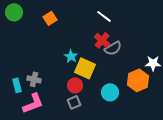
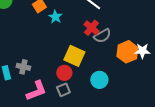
cyan star: (71, 56) -> (55, 17), moved
orange hexagon: (138, 80) -> (127, 52), moved
pink L-shape: (33, 103) -> (36, 91), moved

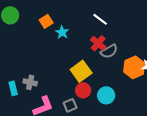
yellow square: (74, 56) -> (81, 71), turned 30
red circle: (64, 73) -> (83, 90), moved

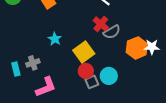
cyan star: (62, 32) -> (55, 39), moved
gray cross: (30, 82) -> (33, 63), turned -32
gray square: (70, 105) -> (92, 82), moved

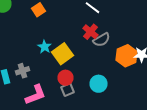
yellow square: (84, 52) -> (62, 54), moved
red circle: (86, 71) -> (66, 78), moved
gray square: (92, 82) -> (68, 90), moved

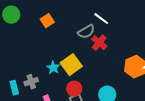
gray semicircle: (102, 40) -> (86, 32), moved
cyan star: (44, 47) -> (53, 68), moved

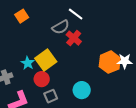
red circle: (74, 89) -> (42, 79), moved

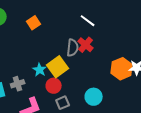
gray semicircle: (61, 27) -> (73, 48), moved, turned -54

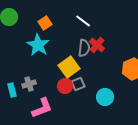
white line: (88, 21) -> (83, 21), moved
cyan star: (40, 70) -> (38, 45), moved, size x1.6
gray square: (63, 103) -> (78, 84), moved

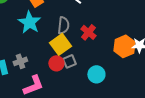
red cross: (97, 45) -> (88, 32), moved
gray semicircle: (84, 48) -> (63, 25), moved

